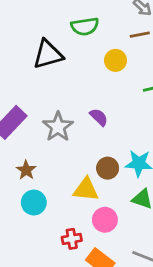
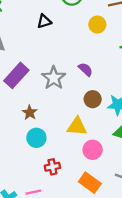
black triangle: (48, 54) -> (44, 21), size x0.6
brown circle: (108, 168) -> (93, 99), moved
red cross: (72, 239) -> (52, 167), moved

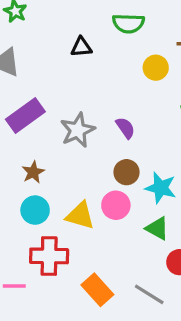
yellow triangle: (77, 126) -> (80, 216), moved
pink circle: (93, 150) -> (116, 205), moved
red cross: (52, 167) -> (49, 256), size x1.6

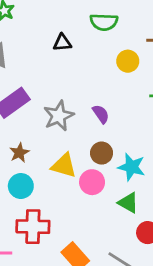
yellow triangle: (80, 216) -> (64, 166), moved

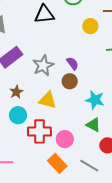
black triangle: (62, 43) -> (44, 14), size x1.5
brown circle: (102, 153) -> (70, 81), moved
pink circle: (92, 182) -> (65, 139), moved
red cross: (33, 227) -> (39, 131), moved

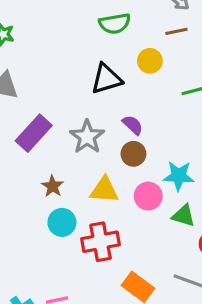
black triangle: (44, 14) -> (106, 79), moved
pink circle: (65, 139) -> (148, 196), moved

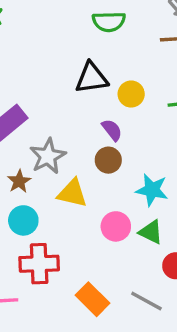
yellow circle: (150, 61) -> (131, 94), moved
gray star: (87, 137) -> (48, 156), moved
pink circle: (148, 196) -> (116, 226), moved
red cross: (101, 242) -> (39, 264), moved

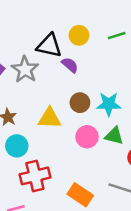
black triangle: (92, 78) -> (49, 46), moved, turned 32
gray star: (48, 156) -> (25, 70), moved
brown circle: (108, 160) -> (80, 103), moved

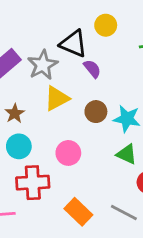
yellow circle: (79, 35) -> (106, 25), moved
yellow triangle: (50, 118) -> (57, 98), moved, turned -40
pink circle: (87, 137) -> (68, 153), moved

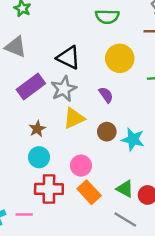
yellow circle: (106, 25) -> (120, 58), size x1.5
black triangle: (73, 44) -> (68, 58), moved
green triangle: (127, 154) -> (125, 189), moved
orange rectangle: (78, 212) -> (89, 192), moved

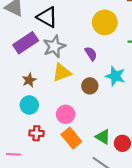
black triangle: (68, 58) -> (47, 17), moved
cyan star: (133, 139) -> (115, 76), moved
red cross: (49, 189) -> (36, 133), size x0.6

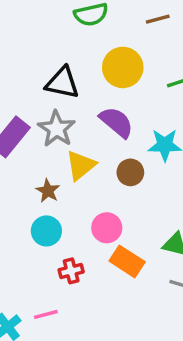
black triangle: (47, 17) -> (62, 83), moved
purple semicircle: (91, 54) -> (116, 122), size x1.5
brown star: (29, 80) -> (48, 191), moved

